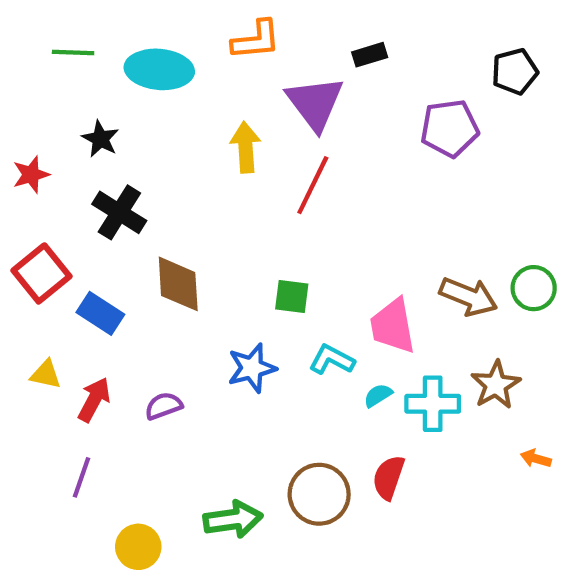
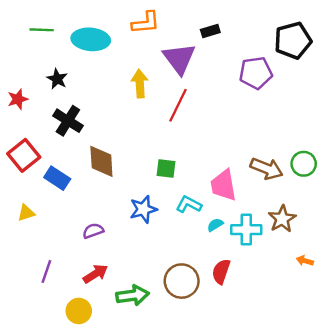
black pentagon: (515, 72) -> (293, 41), size x1.4
yellow triangle: (46, 374) -> (26, 213), turned -30
red arrow: (94, 400) -> (95, 274), moved, turned 30

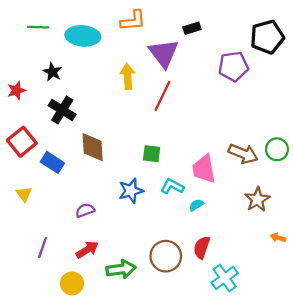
yellow triangle: (26, 213) -> (24, 194), turned -49
cyan cross: (246, 230) -> (225, 278), moved, turned -36

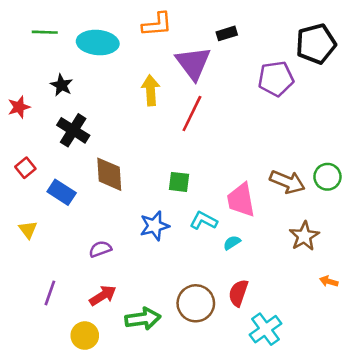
red square: (22, 142) -> (25, 168), size x0.6

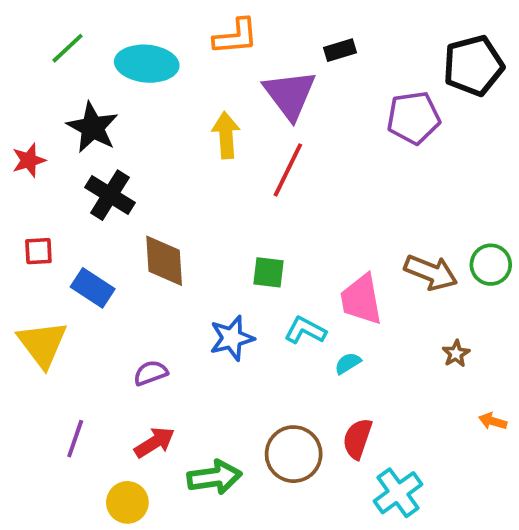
green line: (45, 32) -> (67, 48), turned -45
black star: (62, 85) -> (93, 127), size x1.5
red square: (25, 168) -> (38, 251), turned 36
yellow triangle: (28, 230) -> (42, 344), size x1.8
brown star: (304, 236) -> (456, 354), size x0.6

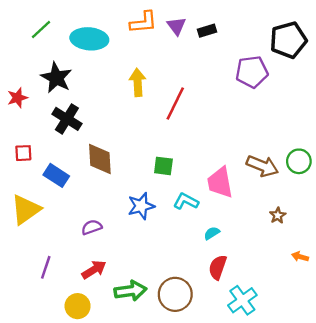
purple triangle: (290, 95) -> (176, 26), moved, size x0.6
yellow triangle: (42, 344) -> (26, 210), turned 32
cyan semicircle: (348, 363) -> (212, 233), moved
brown circle: (294, 454) -> (175, 294), moved

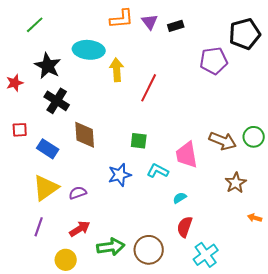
cyan ellipse: (89, 39) -> (89, 50), moved
yellow triangle: (26, 210) -> (46, 188), moved
brown star: (278, 215) -> (236, 183), size x1.5

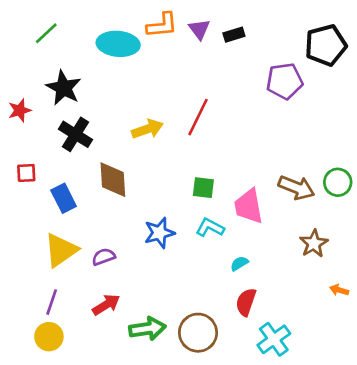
cyan ellipse: (89, 50) -> (118, 44), moved
yellow arrow: (117, 70) -> (147, 129), moved, turned 75
green square: (139, 141) -> (203, 188), moved
blue rectangle: (48, 149) -> (64, 198), turned 30
yellow circle: (66, 260) -> (49, 337), moved

